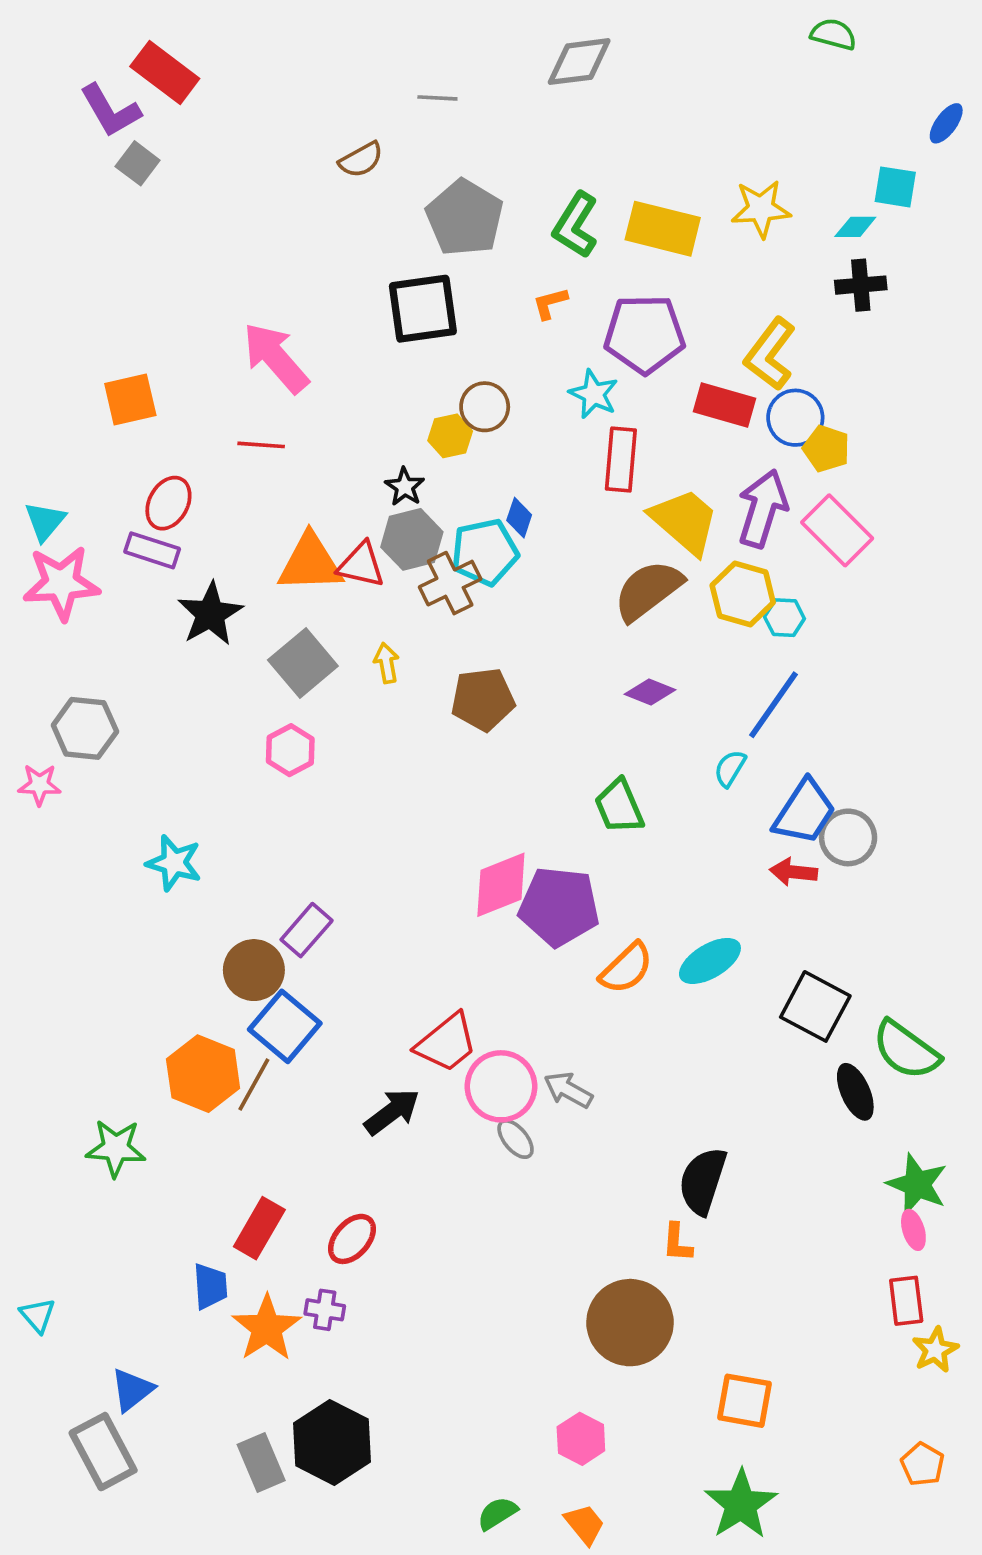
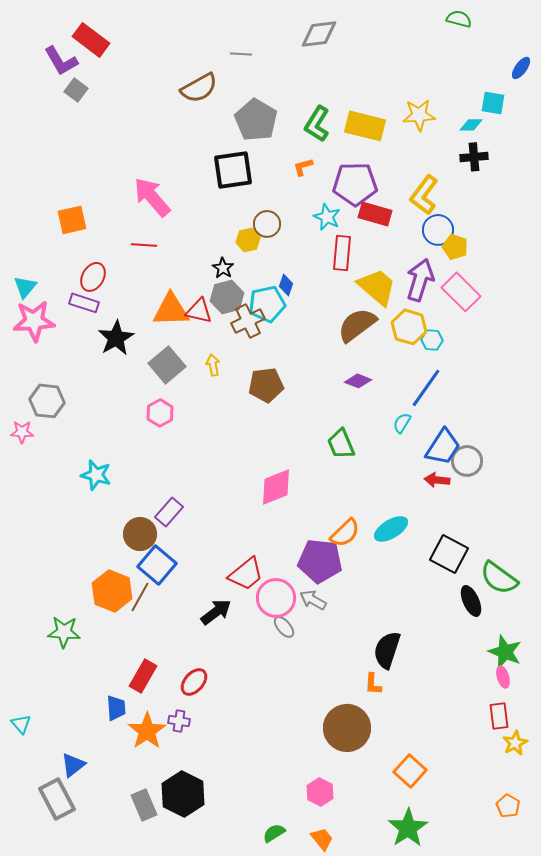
brown semicircle: (361, 160) -> (199, 88), size x1.5
red rectangle: (724, 405) -> (375, 214), moved
purple pentagon: (559, 906) -> (320, 561), moved
orange square: (744, 1401) -> (410, 771), turned 32

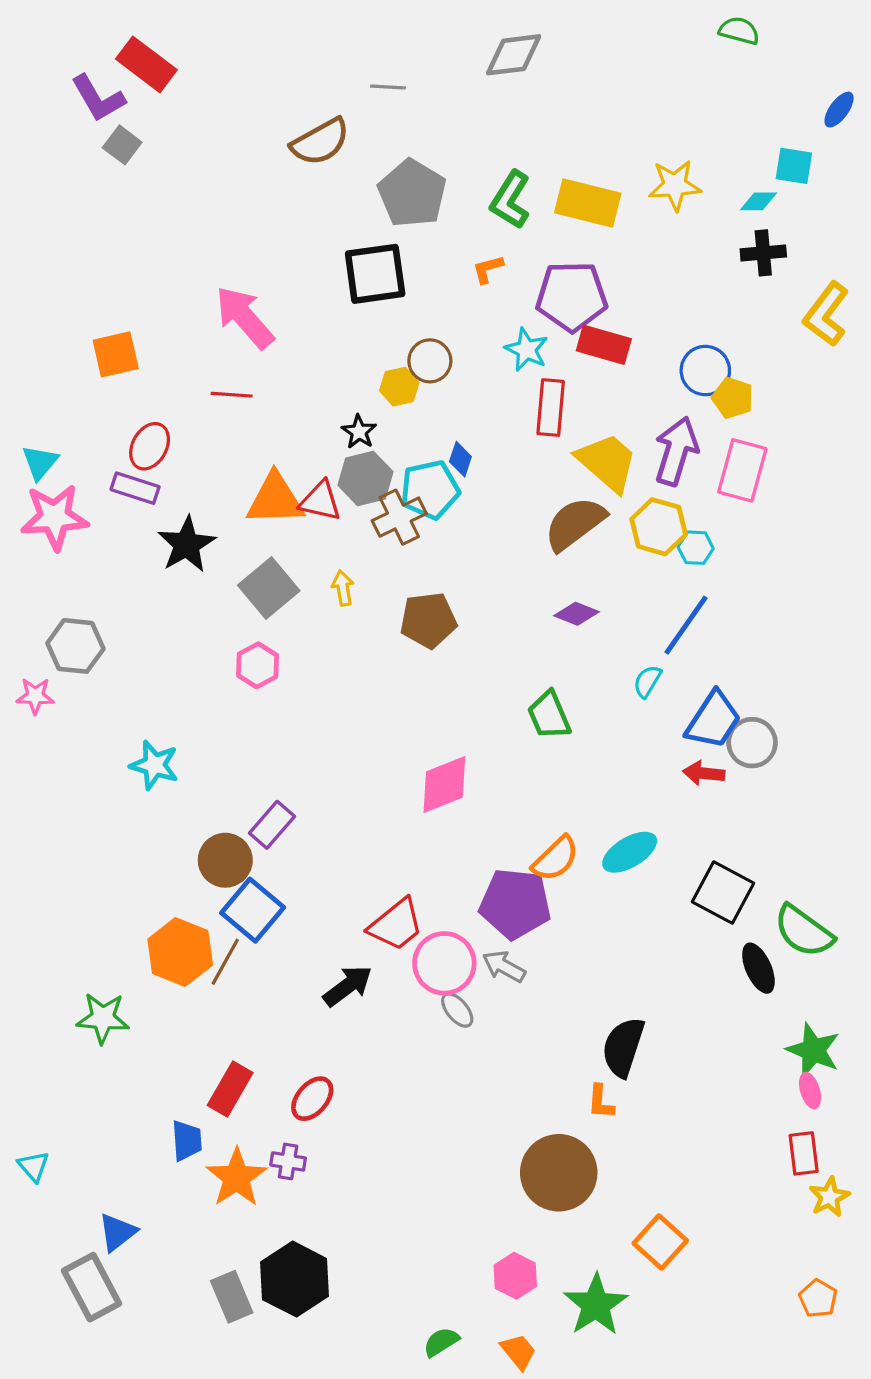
yellow L-shape: (424, 195) -> (826, 314), moved
pink rectangle: (461, 292) -> (742, 470), turned 60
green star: (408, 828) -> (596, 1305), moved

